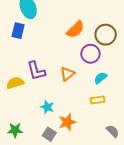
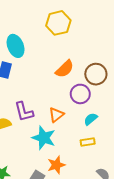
cyan star: (47, 107) -> (44, 138), moved, size x1.6

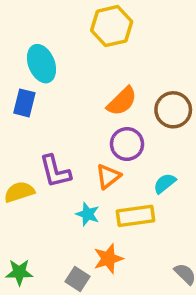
purple circle: (80, 94) -> (127, 144), moved
cyan star: (44, 138) -> (88, 214), size x0.6
yellow rectangle: (88, 142) -> (136, 216), moved, size x1.5

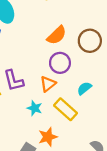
yellow rectangle: (136, 216) -> (66, 109), turned 50

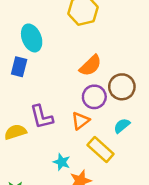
brown circle: (90, 41) -> (122, 87), moved
cyan star: (35, 108) -> (62, 162), moved

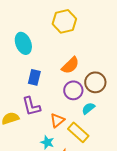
blue rectangle: (19, 67) -> (34, 77), moved
orange triangle: (80, 121) -> (57, 120), moved
cyan semicircle: (122, 126) -> (88, 108), moved

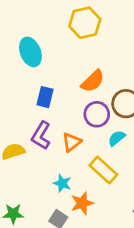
purple L-shape: (31, 106) -> (41, 136), turned 45
orange triangle: (57, 120) -> (72, 142), moved

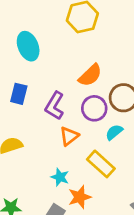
blue rectangle: (45, 97) -> (19, 94), moved
purple L-shape: (41, 136) -> (55, 106), moved

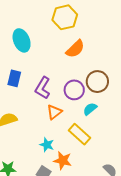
orange semicircle: (90, 75) -> (75, 49), moved
orange star: (80, 197) -> (63, 160), turned 30

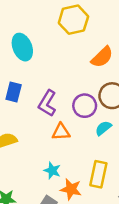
orange semicircle: (75, 49) -> (102, 57), moved
orange triangle: (54, 112) -> (61, 132), turned 35
yellow rectangle: (79, 134) -> (98, 174), moved, turned 60

